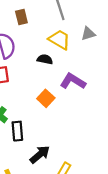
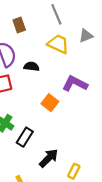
black semicircle: (45, 59) -> (32, 66), moved
black rectangle: (17, 131) -> (25, 137), turned 42

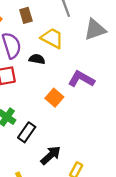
gray triangle: (86, 36) -> (95, 30), size x1.5
yellow trapezoid: (58, 44) -> (52, 38), moved

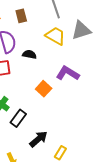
yellow trapezoid: (52, 38) -> (55, 36), moved

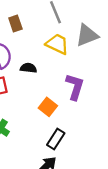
purple L-shape: (68, 73) -> (75, 87), turned 80
black rectangle: (18, 118) -> (56, 139), moved

